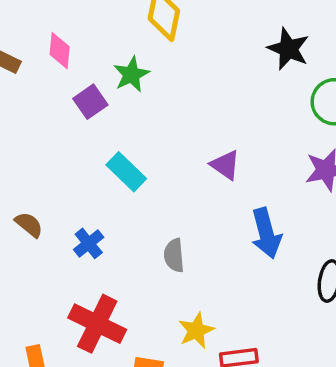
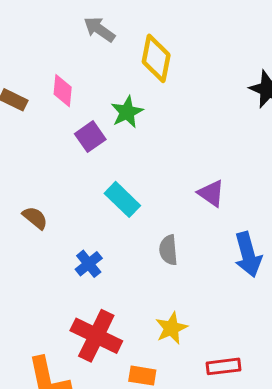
brown semicircle: (29, 225) -> (35, 218), moved
gray semicircle: (174, 255) -> (168, 250), moved
yellow star: (196, 331) -> (171, 328), moved

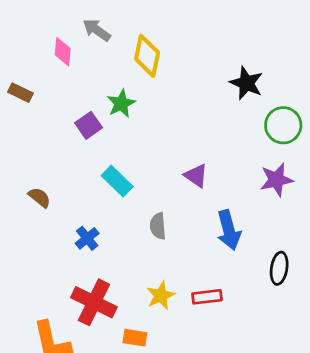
pink diamond: (63, 91) -> (63, 52), moved
red rectangle: (224, 366) -> (207, 297), moved

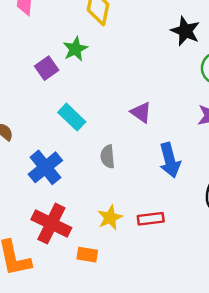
blue cross: (87, 238) -> (45, 167), size x1.6

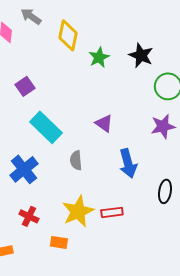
green star: (75, 49) -> (99, 57), moved
cyan rectangle: (72, 117) -> (46, 127), size x1.4
yellow star: (110, 218) -> (78, 211), size x1.5
red cross: (51, 224) -> (29, 216), size x0.6

